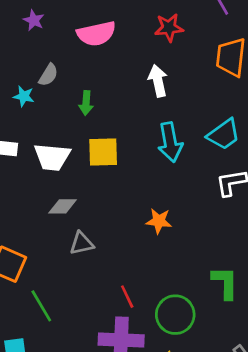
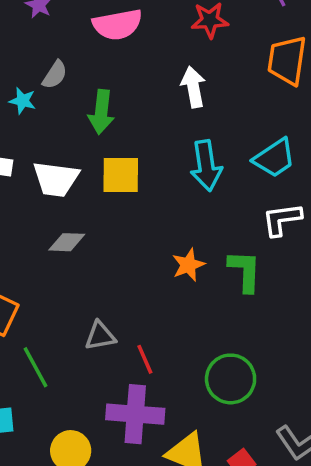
green arrow: (86, 103) -> (101, 112), size x1.4
orange star: (159, 221) -> (188, 265), turned -30
gray triangle: (82, 243) -> (100, 336), moved
green L-shape: (225, 283) -> (245, 271), moved
green circle: (175, 315) -> (231, 379), moved

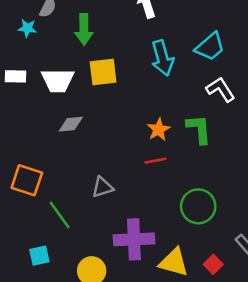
white L-shape: (282, 219) -> (221, 89), turned 72
red line: (145, 359) -> (155, 161), moved, turned -70

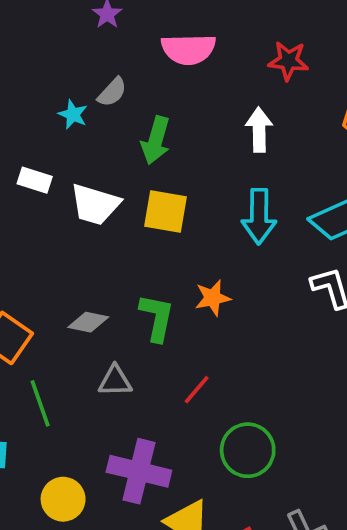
gray diamond: (71, 124) -> (88, 322), moved
green L-shape: (199, 129) -> (157, 318), moved
orange star: (159, 130) -> (213, 298), moved
red line: (155, 161) -> (197, 390), moved, turned -55

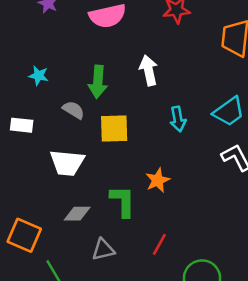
gray semicircle: (112, 92) -> (74, 110), moved, turned -90
white arrow: (259, 130) -> (149, 70), moved
white trapezoid: (95, 204) -> (67, 163), moved
cyan arrow: (259, 216) -> (178, 119), size x0.7

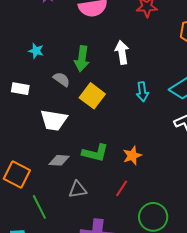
yellow square: (114, 128) -> (92, 96), turned 35
orange star: (158, 180) -> (132, 156), moved
green L-shape: (123, 201) -> (95, 153), turned 100

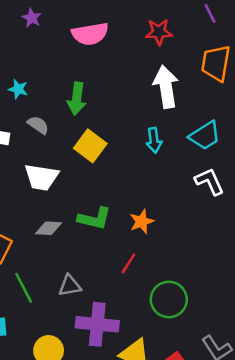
white arrow: (122, 52) -> (166, 87), moved, size x1.4
gray semicircle: (62, 79) -> (38, 125), moved
gray triangle: (78, 190) -> (70, 286), moved

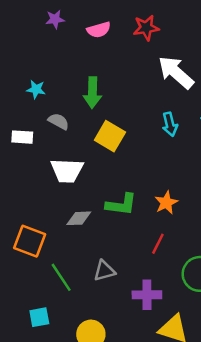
purple star: (32, 18) -> (55, 19), moved, turned -30
red star: (159, 32) -> (146, 28), moved
pink semicircle: (90, 34) -> (99, 30), size x0.7
white arrow: (166, 87) -> (176, 72), turned -33
purple cross: (97, 324) -> (147, 295), moved, size x0.7

